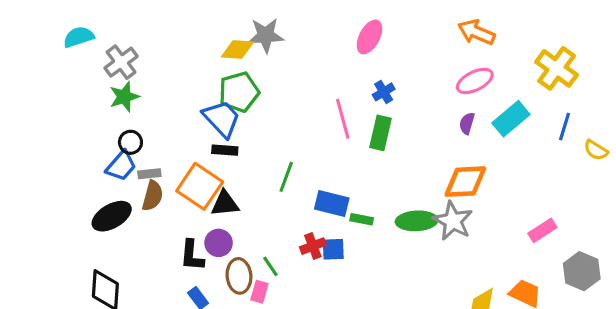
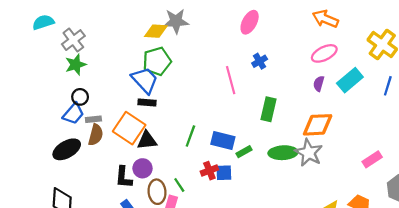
green rectangle: (380, 133) -> (269, 109), moved
green line: (286, 177) -> (190, 136), moved
green rectangle: (362, 219) -> (244, 152), turned -40

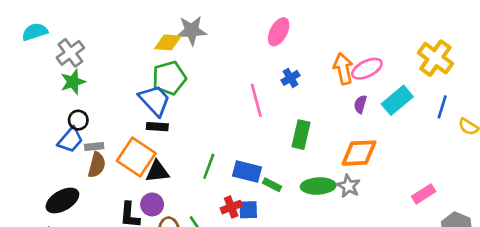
orange arrow: (325, 19) -> (343, 69), moved, turned 55
black ellipse: (67, 149) -> (62, 201), moved
green rectangle: (244, 152) -> (272, 185), turned 56
gray star: (309, 153) -> (348, 186), size x0.7

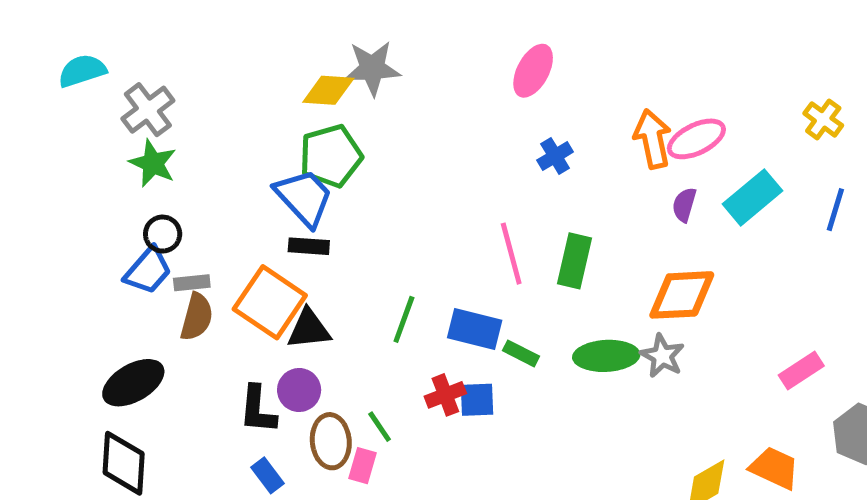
yellow cross: (435, 58) -> (823, 119), size x0.6
green star: (73, 82) -> (153, 163), turned -30
pink line: (256, 100) -> (511, 254), moved

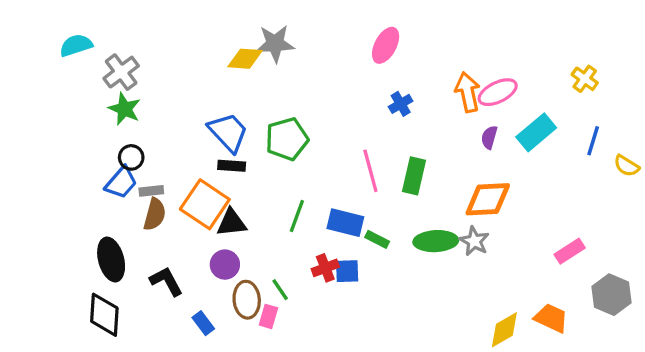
green pentagon: (331, 156) -> (287, 139), moved
black ellipse: (133, 383) -> (111, 260), turned -75
black L-shape: (258, 410) -> (166, 281), moved, turned 147

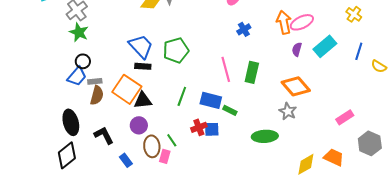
orange diamond: (488, 199) -> (296, 86), turned 52
green ellipse: (436, 241) -> (265, 136), moved
black diamond: (104, 315) -> (67, 155), turned 48

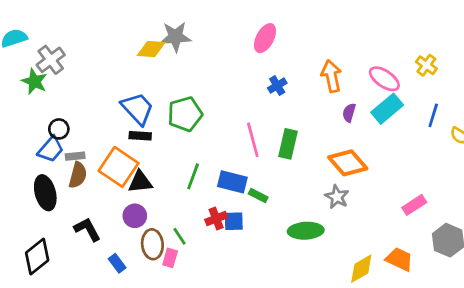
pink ellipse: (302, 22) -> (384, 79), moved, turned 60
green star: (79, 32) -> (34, 82), moved
black ellipse: (71, 122) -> (45, 193), moved

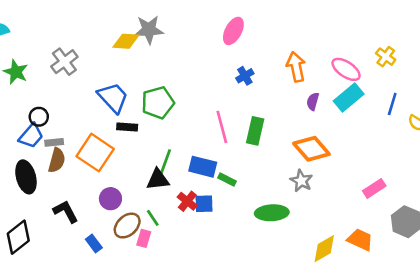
gray cross: (51, 60) -> (64, 62), moved
black rectangle: (140, 136) -> (127, 127), moved
black triangle: (140, 182) -> (158, 179), moved
red cross: (216, 219) -> (187, 201), turned -30
brown ellipse: (152, 244) -> (127, 226), turned 52

